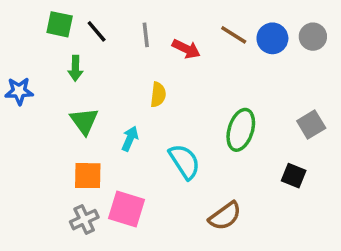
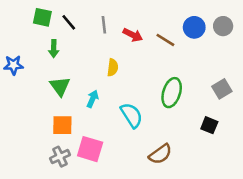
brown line: (234, 35) -> (165, 40), moved

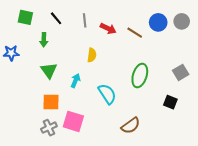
green square: (42, 17) -> (25, 17), moved

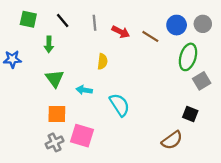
green ellipse: (140, 76) -> (188, 57), moved
cyan arrow: (75, 81) -> (84, 90), turned -104
brown semicircle: (131, 126) -> (172, 140), moved

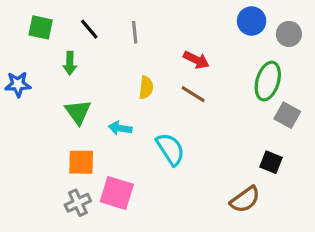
blue circle: (177, 25) -> (252, 21), moved
red arrow: (121, 32) -> (196, 60), moved
brown line: (150, 36) -> (193, 94), moved
gray square: (202, 81) -> (287, 115), turned -30

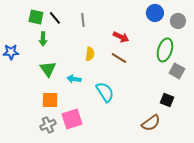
green square: (41, 27) -> (36, 17), moved
pink square: (117, 193) -> (72, 119), turned -35

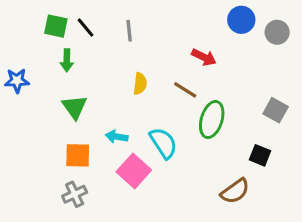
red arrow: (121, 37) -> (204, 57), moved
green ellipse: (165, 50) -> (212, 120), moved
cyan arrow: (74, 79) -> (117, 137), moved
pink square: (72, 119) -> (134, 171), moved, turned -30

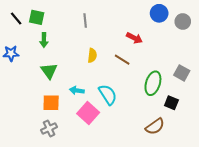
black line: (85, 28) -> (16, 18), moved
green ellipse: (212, 120) -> (153, 83), moved

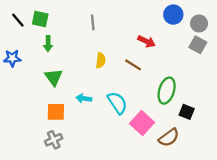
gray square: (182, 73) -> (198, 45), moved
pink square: (88, 113) -> (142, 123), moved

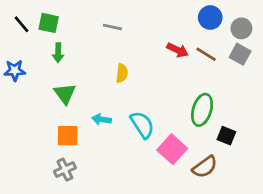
gray line: (93, 22) -> (112, 27), turned -72
brown line: (133, 65) -> (206, 54), moved

